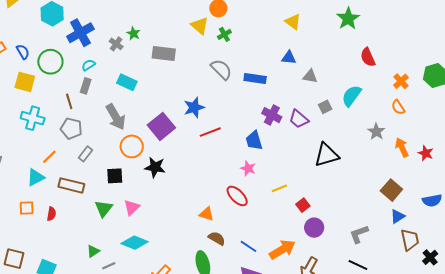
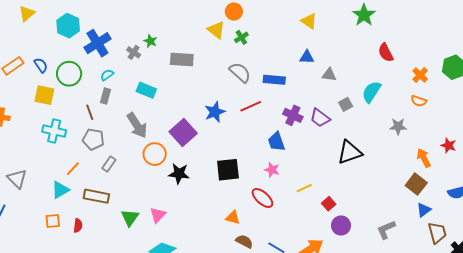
orange semicircle: (398, 107) -> (419, 101), turned -35
red line: (210, 132) -> (251, 106), moved
gray star: (376, 132) -> (398, 126), turned -30
orange arrow: (402, 147) -> (424, 158), moved
black square: (115, 176) -> (228, 170), moved, size x1.4

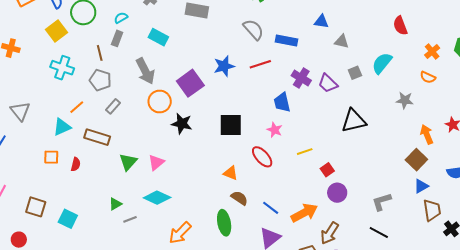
yellow square: (44, 95) -> (56, 31), turned 35

